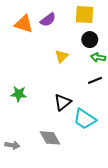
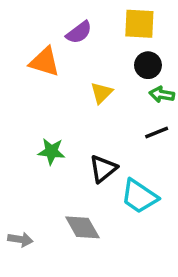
orange triangle: (24, 24) -> (44, 62), moved
green star: (19, 94) -> (51, 151), moved

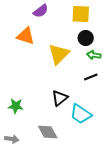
purple semicircle: (79, 32) -> (41, 11), moved
yellow triangle: (101, 93) -> (59, 54), size x1.6
green star: (51, 151) -> (16, 106), moved

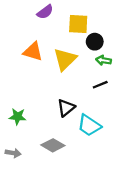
yellow square: (81, 14) -> (78, 24), moved
orange triangle: (26, 36) -> (33, 52), moved
gray diamond: (48, 132) -> (53, 145), turned -30

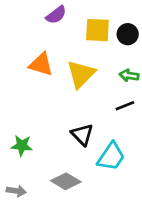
black circle: (95, 42) -> (128, 34), moved
black triangle: (66, 108) -> (82, 135), turned -36
cyan trapezoid: (89, 125) -> (111, 157), turned -90

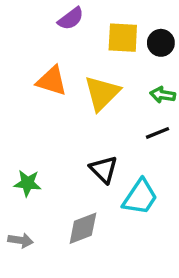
gray diamond: (66, 181) -> (83, 228), turned -52

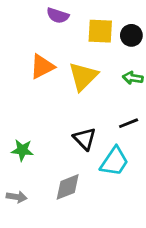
purple semicircle: (71, 19) -> (58, 16), turned 55
orange triangle: (52, 81) -> (42, 67), turned -44
black line: (157, 133) -> (129, 123), moved

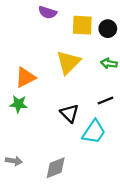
orange triangle: (42, 67) -> (25, 77), moved
green star: (22, 150) -> (18, 104), moved
gray diamond: (68, 187) -> (56, 168), moved

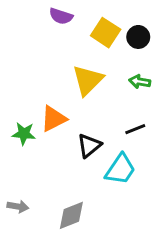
yellow square: (82, 25) -> (106, 33), turned 30
orange triangle: (25, 77) -> (54, 119), moved
black triangle: (70, 113) -> (89, 146), turned 36

